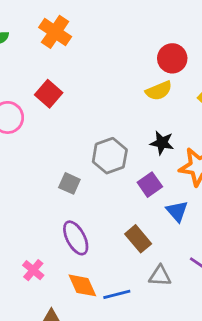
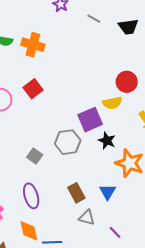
orange cross: (55, 32) -> (33, 45), moved, turned -30
purple square: (150, 185) -> (90, 120), moved, size x1.4
brown rectangle: (138, 239) -> (76, 193), moved
gray triangle: (160, 276) -> (87, 218), moved

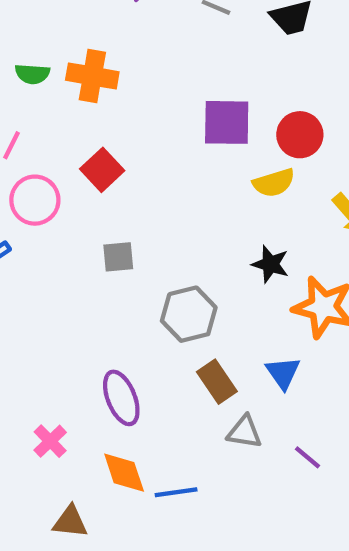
purple square: (90, 120) -> (227, 122), moved, turned 30
gray hexagon: (68, 142) -> (189, 314), moved
gray square: (35, 156) -> (118, 257), moved, turned -35

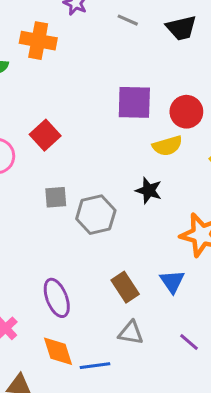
orange cross: (92, 76) -> (38, 41), moved
black star: (270, 264) -> (149, 190), moved
gray hexagon: (189, 314) -> (96, 215), moved
gray triangle: (244, 432) -> (131, 333), moved

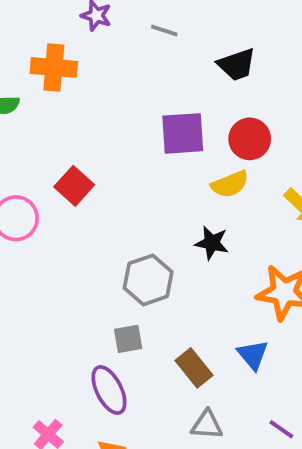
black trapezoid: (181, 28) -> (237, 64), moved
gray square: (56, 197) -> (128, 339), moved

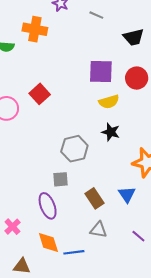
yellow semicircle: (230, 184) -> (109, 102), moved

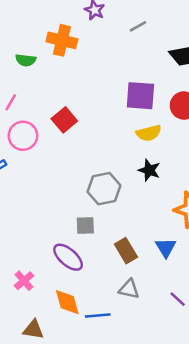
gray line: (96, 15) -> (138, 26), turned -56
purple ellipse: (48, 206) -> (68, 257), turned -30

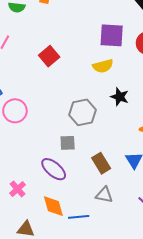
yellow semicircle: (149, 133) -> (103, 66), moved
pink circle: (23, 136) -> (15, 111), moved

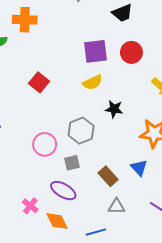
pink circle: (15, 111) -> (45, 144), moved
pink cross: (18, 189) -> (30, 206), moved
orange diamond: (53, 206) -> (57, 221), moved

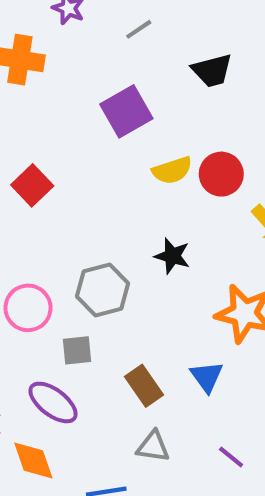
purple square: (96, 51) -> (126, 111), moved, turned -30
red circle: (131, 52) -> (221, 174), moved
yellow semicircle: (93, 82) -> (172, 170), moved

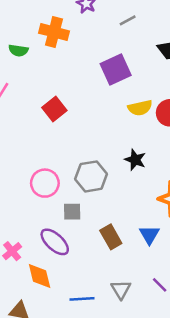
gray triangle: (153, 447) -> (121, 289), moved, turned 45

